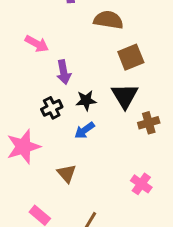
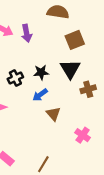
purple arrow: (64, 72) -> (27, 33), moved
brown triangle: (67, 174) -> (53, 114), moved

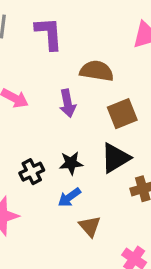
purple arrow: (27, 33) -> (68, 103), moved
black triangle: (70, 69) -> (115, 158), turned 30

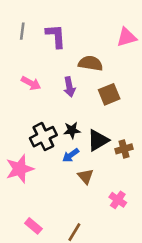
black triangle: (115, 158) -> (98, 140), moved
black cross: (32, 172) -> (43, 137), size x1.5

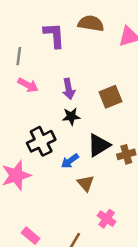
gray line: (22, 31) -> (19, 56), moved
brown semicircle: (91, 63) -> (91, 23), moved
black star: (72, 130) -> (71, 116), moved
pink cross: (118, 200) -> (107, 219), moved

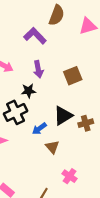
brown semicircle: (91, 23) -> (57, 15), turned 102
purple L-shape: (54, 35) -> (35, 36), moved, turned -40
black star: (71, 116) -> (29, 91), moved

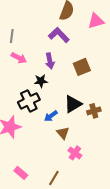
purple L-shape: (35, 36) -> (59, 35), moved
pink cross: (70, 176) -> (75, 153), moved

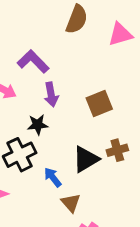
purple L-shape: (59, 35) -> (33, 61), moved
brown cross: (94, 111) -> (117, 150), moved
blue arrow: (51, 116) -> (53, 177), turned 88

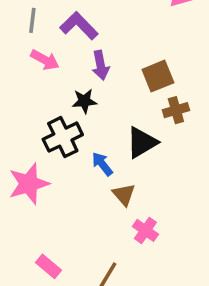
brown cross: (117, 150) -> (176, 110), moved

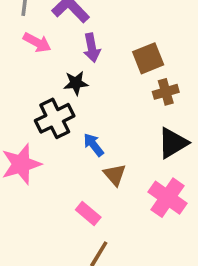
black triangle: (142, 142) -> (173, 143), moved
pink cross: (145, 230) -> (168, 198), moved, size x1.5
pink rectangle: (48, 266) -> (88, 213), moved

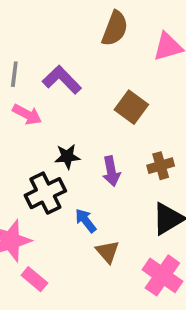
purple arrow: (92, 48) -> (111, 171), moved
brown square: (148, 58) -> (131, 107), moved, turned -32
pink rectangle: (88, 213) -> (34, 279), moved

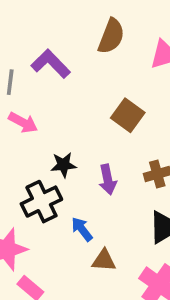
purple L-shape: (62, 80) -> (51, 64), moved
brown triangle: (108, 252) -> (104, 260), turned -45

